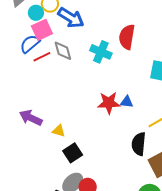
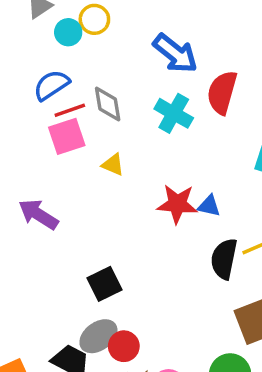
blue arrow: (71, 18) -> (175, 53), moved
pink square: (42, 30) -> (67, 136), moved
yellow triangle: (59, 131) -> (113, 165), moved
black semicircle: (139, 144) -> (224, 259), moved

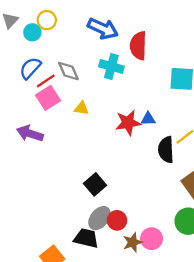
purple arrow: (38, 214) -> (30, 133), moved

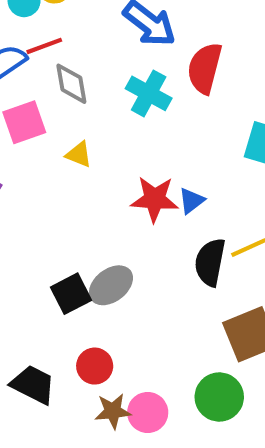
red line: (46, 81) -> (44, 46), moved
blue triangle: (148, 119) -> (191, 201), turned -49
gray ellipse: (100, 218) -> (111, 285), moved

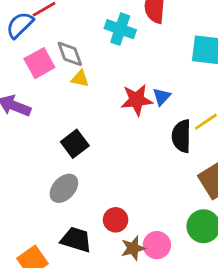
gray diamond: (71, 84) -> (70, 54), moved
gray ellipse: (111, 285) -> (64, 188), moved
black square: (71, 294) -> (75, 144), moved

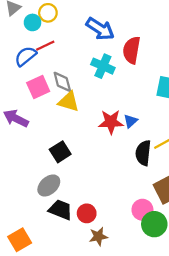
yellow triangle: (80, 79) -> (69, 102), size x1.5
black trapezoid: (76, 240) -> (60, 210), moved
pink circle: (157, 245) -> (142, 210), moved

